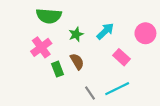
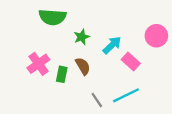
cyan arrow: (105, 31) -> (112, 45), moved
pink cross: (41, 47) -> (38, 64), moved
green rectangle: (58, 69) -> (62, 74), turned 32

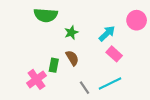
pink circle: (156, 36) -> (137, 20), moved
cyan arrow: (112, 45) -> (107, 33), moved
pink cross: (38, 64) -> (36, 79), moved

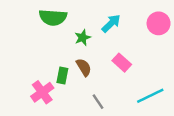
cyan arrow: (107, 33) -> (111, 23), moved
pink rectangle: (114, 54) -> (122, 63), moved
cyan line: (110, 84) -> (150, 96), moved

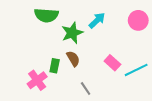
green star: (83, 38) -> (72, 33), size x1.5
pink rectangle: (122, 63) -> (112, 63), moved
cyan line: (150, 96) -> (136, 70), moved

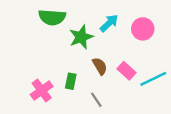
pink circle: (138, 20) -> (143, 29), moved
brown semicircle: (73, 59) -> (100, 66), moved
green rectangle: (55, 66) -> (71, 81), moved

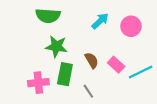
green star: (81, 37) -> (56, 46), moved, turned 30
green rectangle: (71, 81) -> (65, 74), size x1.5
pink cross: (42, 90) -> (38, 83), turned 30

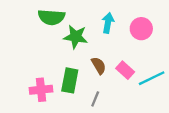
cyan arrow: (100, 21) -> (108, 23), turned -36
green star: (56, 46) -> (76, 37), moved
gray line: (88, 91) -> (95, 99), turned 56

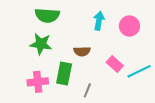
green star: (76, 37) -> (41, 44), moved
brown semicircle: (99, 66) -> (82, 51), moved, turned 119

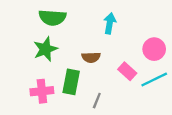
pink circle: (129, 26) -> (154, 49), moved
green star: (41, 44) -> (45, 49), turned -30

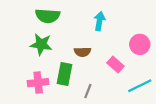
green star: (45, 49) -> (41, 44), turned 30
cyan line: (154, 80) -> (140, 86), moved

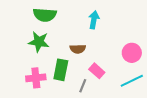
pink circle: (140, 44) -> (132, 53), moved
pink rectangle: (115, 65) -> (97, 71), moved

